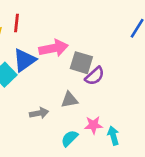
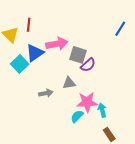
pink star: (93, 125) -> (87, 102), size x1.5
cyan semicircle: (70, 138) -> (77, 116), moved

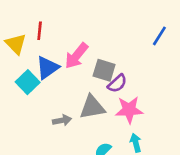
pink arrow: (57, 44) -> (76, 56), turned 140
gray triangle: (69, 83) -> (92, 107), size x1.5
pink star: (87, 102) -> (129, 110), moved

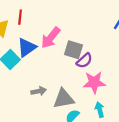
gray triangle: (92, 107) -> (64, 99), moved

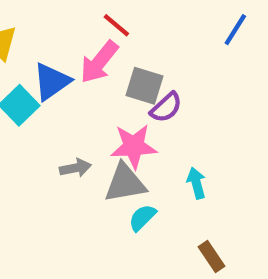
red line: (20, 17) -> (116, 25), moved, turned -56
pink star: (94, 82) -> (134, 146), moved
cyan arrow: (100, 110) -> (196, 183), moved

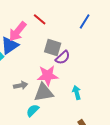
blue line: (235, 30) -> (85, 21), moved
pink arrow: (99, 62) -> (18, 31), moved
cyan semicircle: (142, 218) -> (33, 110), moved

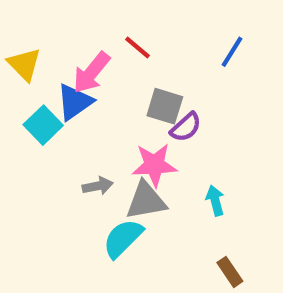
cyan semicircle: (33, 110) -> (123, 238), size x1.5

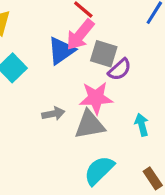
pink arrow: (91, 73) -> (80, 35), moved
blue triangle: (75, 102) -> (61, 51), moved
cyan semicircle: (123, 238) -> (99, 170), moved

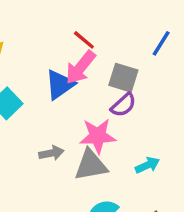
gray square: (104, 54) -> (123, 78), moved
cyan arrow: (142, 125) -> (147, 165), turned 80

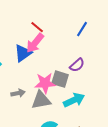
gray square: (123, 78) -> (60, 79), moved
purple semicircle: (123, 105) -> (77, 65), moved
cyan arrow: (147, 165) -> (74, 100), size x1.5

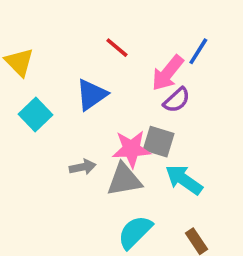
pink arrow: (35, 43) -> (168, 73), moved
purple semicircle: (77, 65) -> (177, 100), moved
cyan arrow: (74, 100) -> (184, 180), turned -120

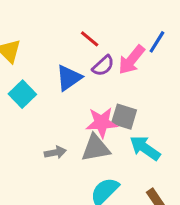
purple semicircle: (177, 100) -> (103, 66), moved
gray arrow: (83, 167) -> (55, 152), moved

